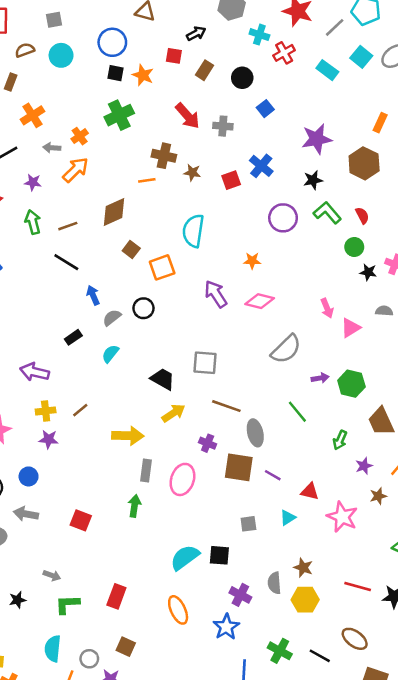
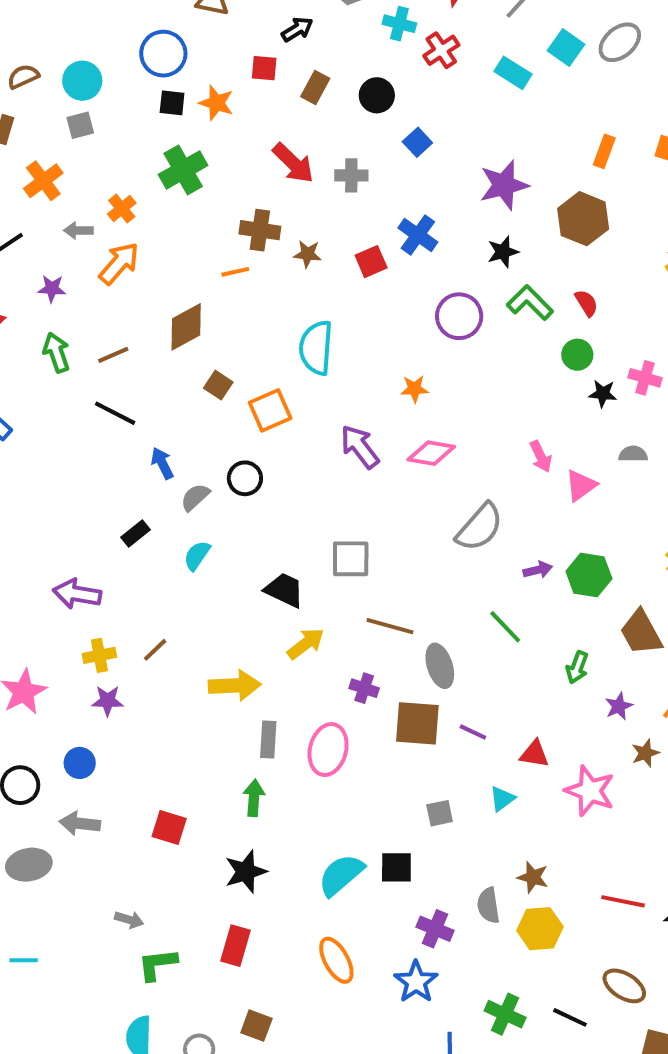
gray square: (54, 20) -> (80, 125), moved
black star: (17, 600) -> (246, 872), moved, size x1.5

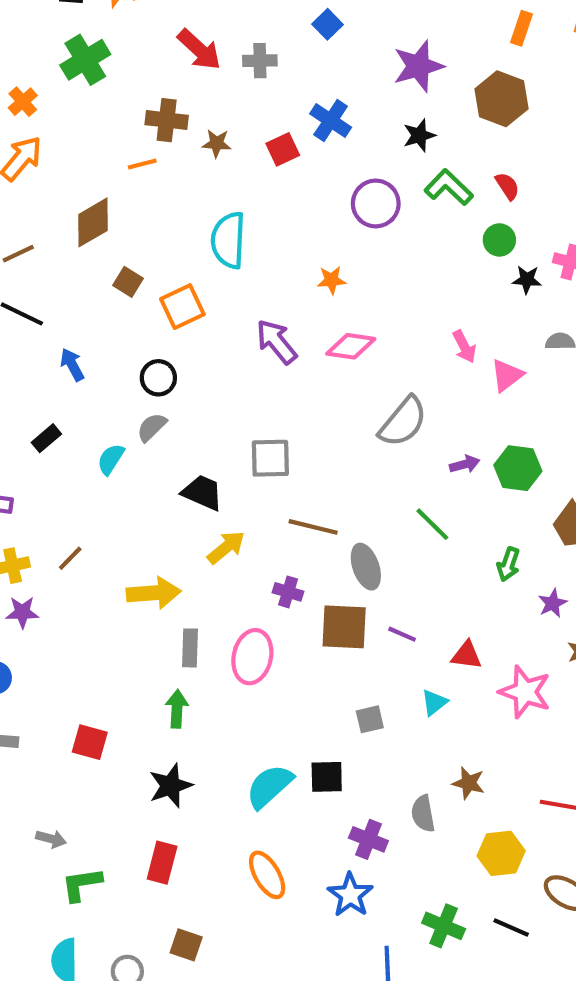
gray semicircle: (195, 497) -> (152, 427), moved
yellow hexagon: (540, 929) -> (501, 853), moved

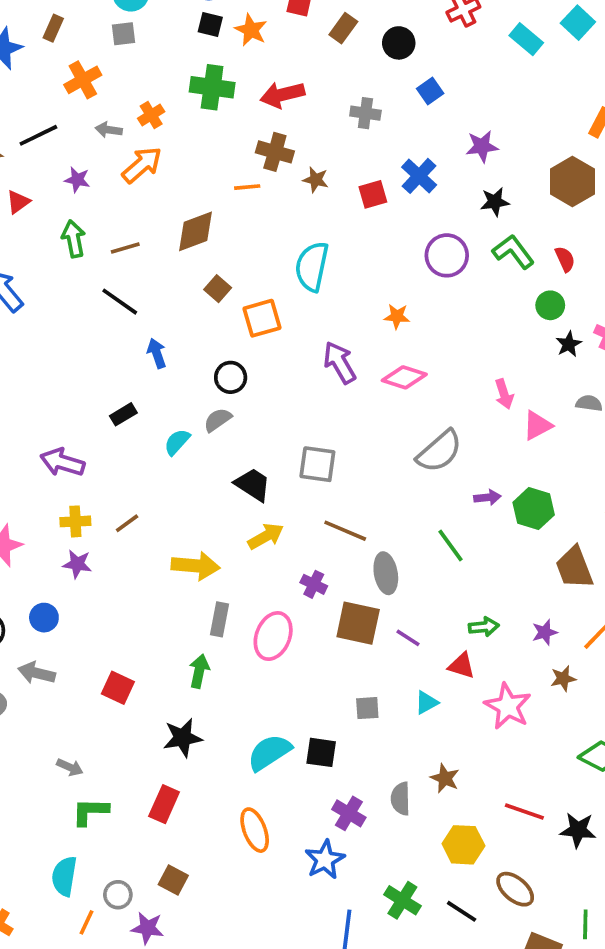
red arrow: (199, 50) -> (282, 95), moved, turned 114
green cross: (85, 60) -> (212, 87), turned 30
purple star: (418, 66) -> (482, 146), moved, size x0.7
black star: (527, 280) -> (569, 344), turned 30
green arrow: (508, 564) -> (484, 627), moved, turned -124

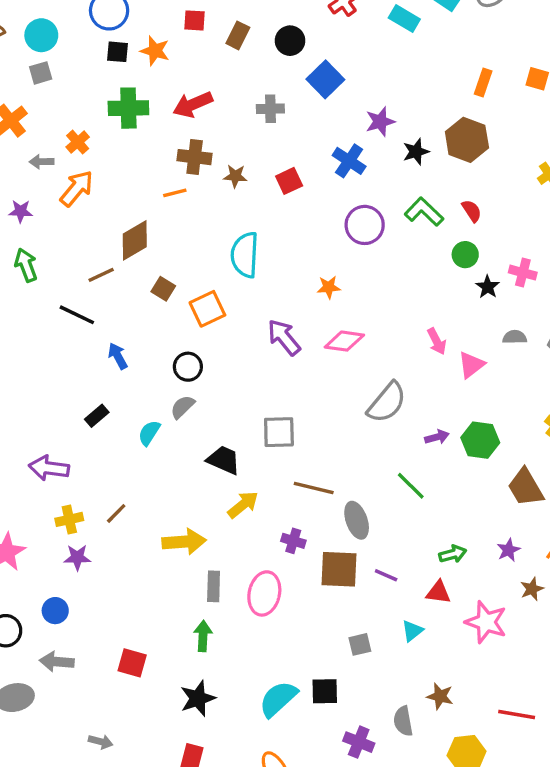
blue square: (430, 91) -> (325, 79), size x1.5
blue cross: (419, 176) -> (349, 161), moved
black star: (495, 202) -> (416, 152), moved
brown line: (125, 248) -> (101, 275), moved

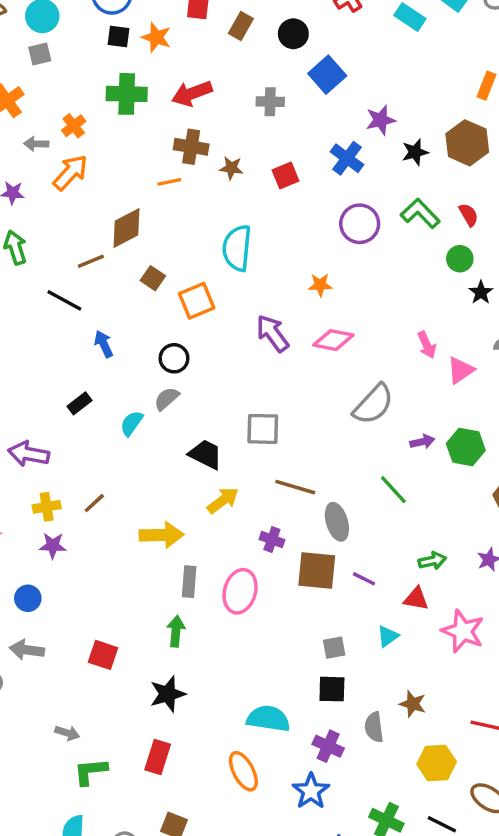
black square: (325, 691) -> (332, 689), moved
cyan semicircle: (278, 699) -> (268, 719), moved, turned 48

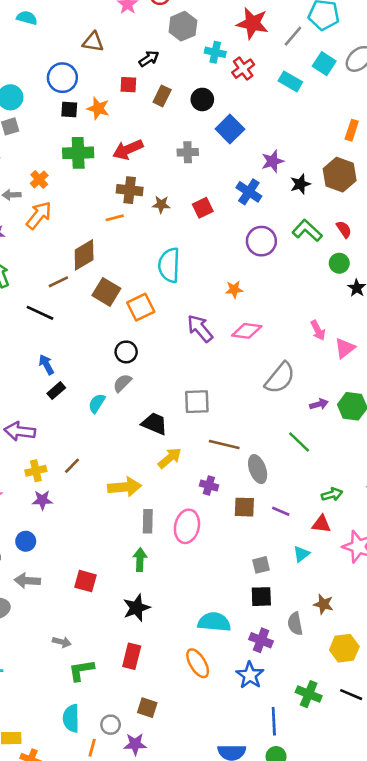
brown square: (153, 278) -> (106, 292), size x1.5
blue arrow: (104, 344) -> (46, 365), moved
brown square: (317, 570) -> (244, 507), size x0.7

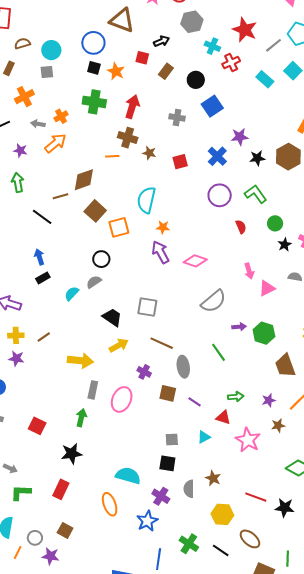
brown triangle: (93, 42) -> (122, 20), size x1.5
red arrow: (128, 149) -> (132, 107), turned 120
red semicircle: (344, 229) -> (241, 227), moved
orange star: (234, 289) -> (163, 227), moved

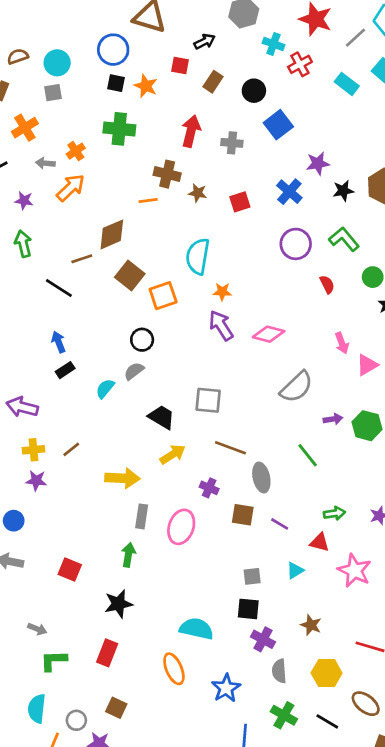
red arrow: (132, 107) -> (191, 131), moved
gray semicircle: (189, 489) -> (279, 671), moved
purple cross: (161, 496) -> (263, 639), moved

